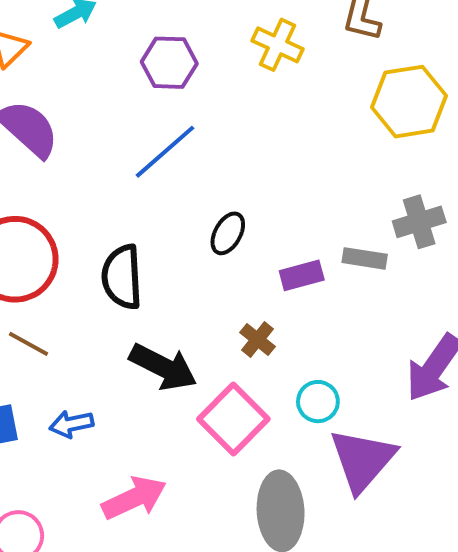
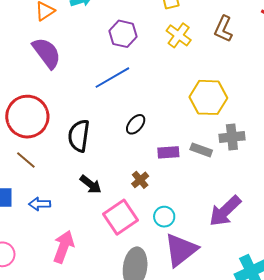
yellow hexagon: (409, 102) -> (208, 97), moved
black arrow: (163, 367) -> (91, 184), size x0.7
pink arrow: (134, 498) -> (64, 247), turned -56

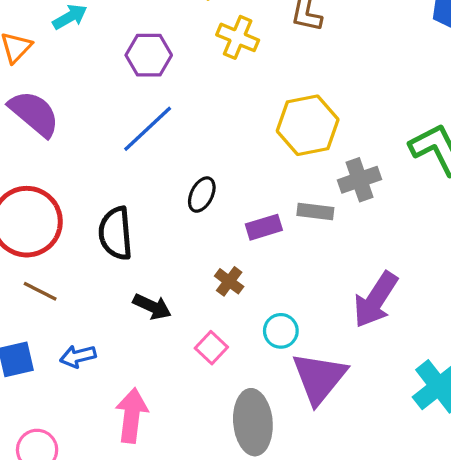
pink square: (120, 217) -> (211, 348), size x0.6

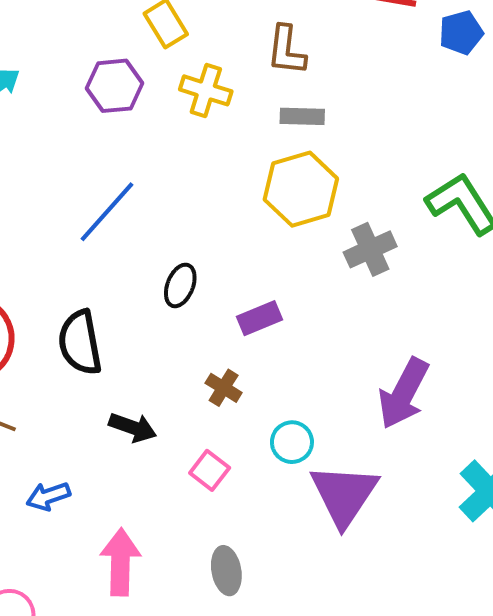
purple hexagon: (149, 55) -> (115, 86), moved
gray rectangle: (315, 211) -> (302, 116), moved
gray ellipse: (253, 422) -> (226, 571), moved, size x0.6

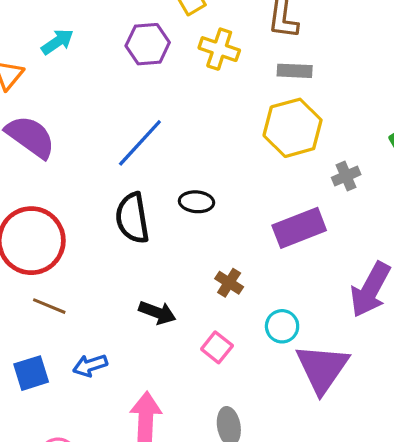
gray cross: (370, 249) -> (346, 176), size x0.7
black ellipse: (180, 285) -> (197, 202), turned 72
purple rectangle: (260, 318) -> (299, 228), moved, size x1.5
black semicircle: (80, 343) -> (132, 218), moved

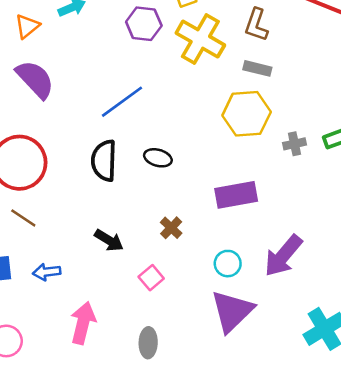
yellow cross: (219, 49) -> (200, 39), size x1.5
gray cross: (346, 176) -> (294, 144), moved
cyan circle: (282, 326) -> (228, 264), moved

